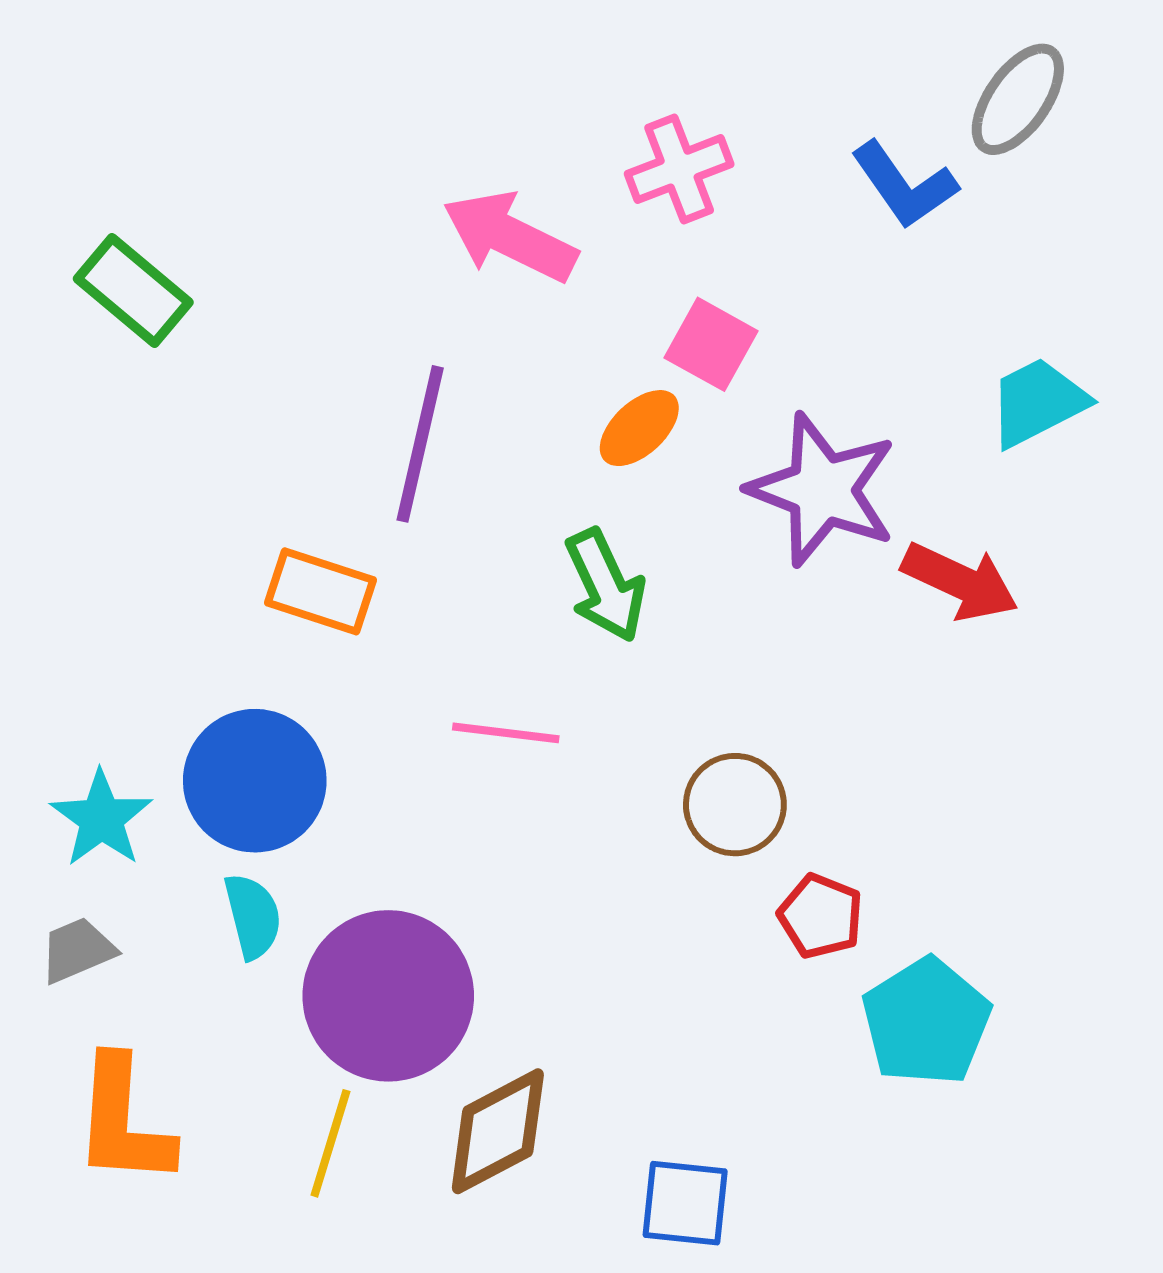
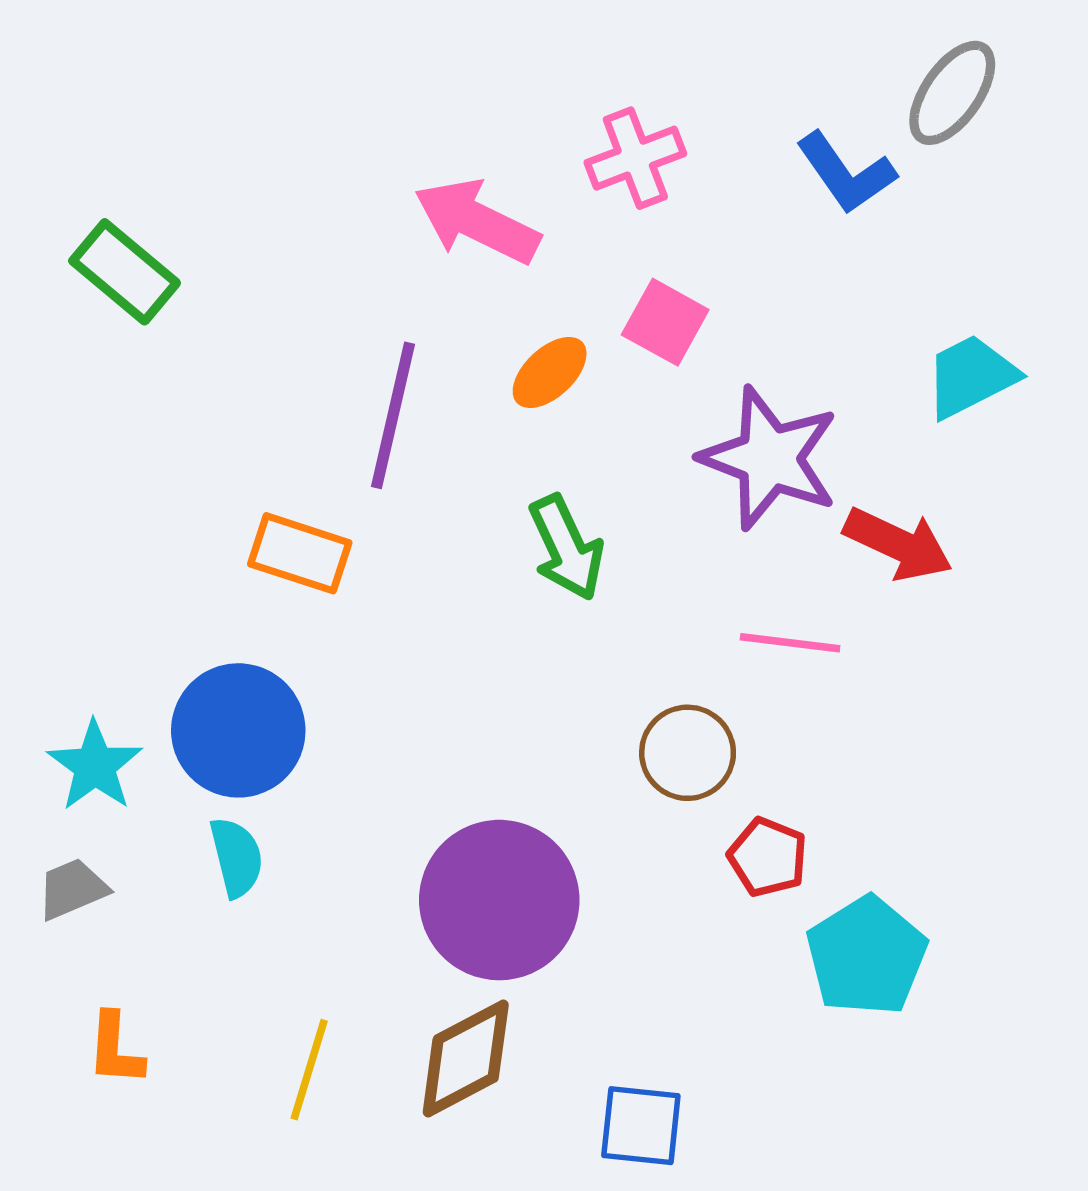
orange ellipse: (639, 428) -> (550, 372), moved
pink line: (506, 733) -> (790, 643), moved
purple circle: (388, 996) -> (499, 900), moved
orange L-shape: (123, 1121) -> (115, 1049), size x0.6

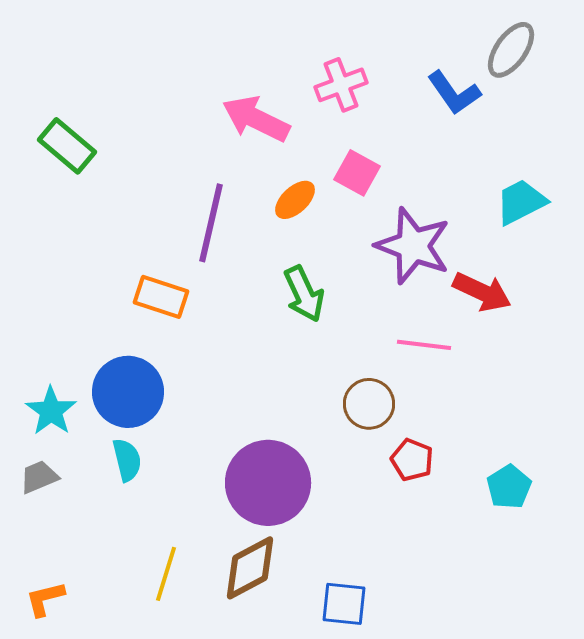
cyan pentagon: (866, 956) -> (509, 487), moved, size x0.7
orange L-shape: (115, 1049) -> (45, 599), moved, turned 72

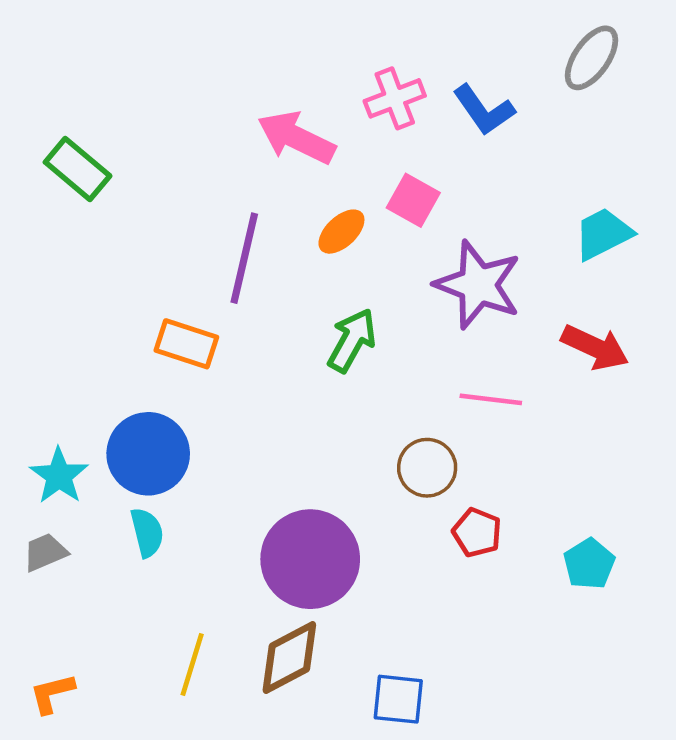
blue L-shape: (454, 93) -> (484, 110), moved
red arrow: (482, 292) -> (595, 347), moved
green arrow: (304, 294) -> (352, 340), turned -126

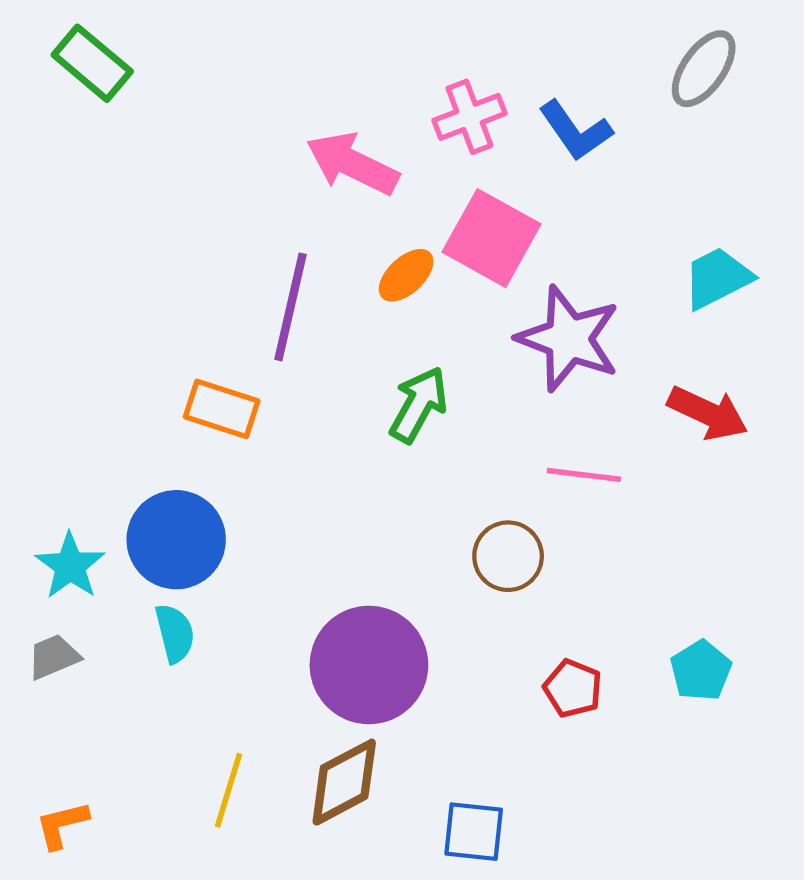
green rectangle: (78, 169) -> (92, 63), moved
pink square: (413, 200) -> (492, 238), size x1.5
red pentagon: (477, 532) -> (573, 688), moved

